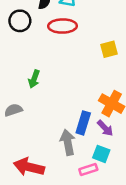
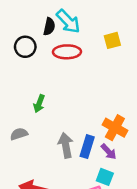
yellow square: (109, 49) -> (112, 40), moved
gray arrow: (68, 142) -> (66, 145), moved

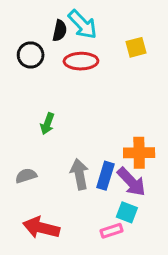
orange cross: (115, 128) -> (139, 153), turned -30
gray semicircle: (19, 134) -> (26, 176), moved
purple arrow: (109, 152) -> (131, 182), size x1.5

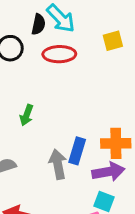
blue rectangle: (105, 176) -> (77, 151), moved
purple arrow: (131, 182) -> (108, 172), turned -56

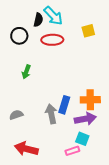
green arrow: (27, 115) -> (26, 72), moved

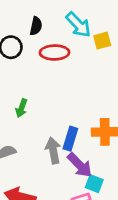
cyan arrow: (53, 16) -> (78, 25), moved
green arrow: (26, 72) -> (21, 108), moved
purple arrow: (85, 119) -> (80, 165), moved, turned 55

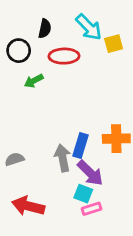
green arrow: (21, 108) -> (34, 81), moved, turned 42
cyan square: (94, 184) -> (83, 194), moved

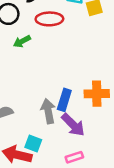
cyan square: (83, 194) -> (33, 143), moved

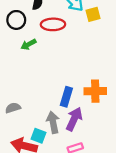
gray arrow: (48, 111) -> (53, 122), moved
purple arrow: (73, 125) -> (74, 119), turned -110

